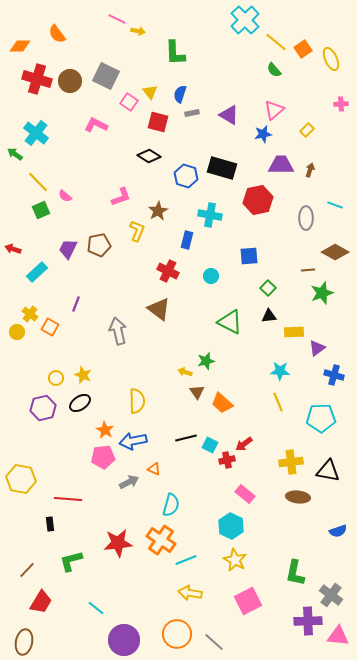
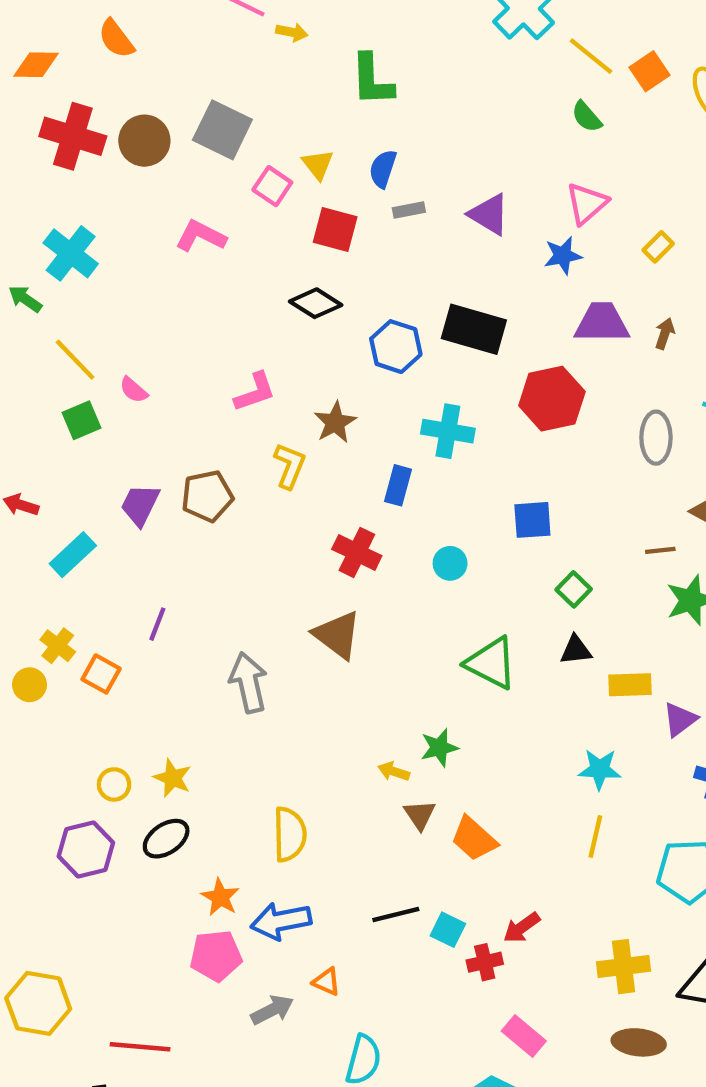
yellow line: (278, 402) -> (595, 836), turned 36

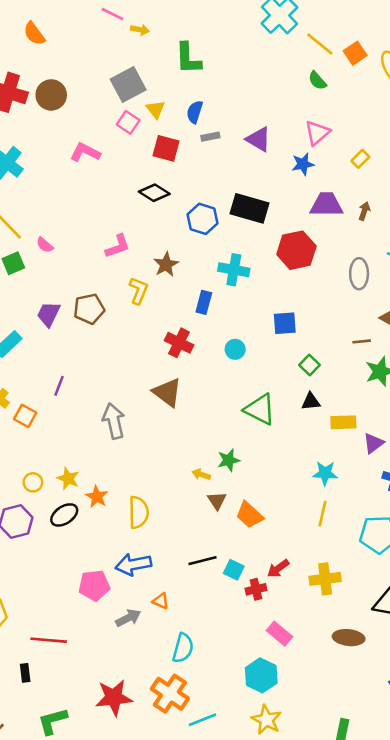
gray square: (222, 130) -> (128, 85), moved, turned 36
orange star: (220, 897) -> (97, 497), moved
yellow cross: (623, 967) -> (325, 579), moved

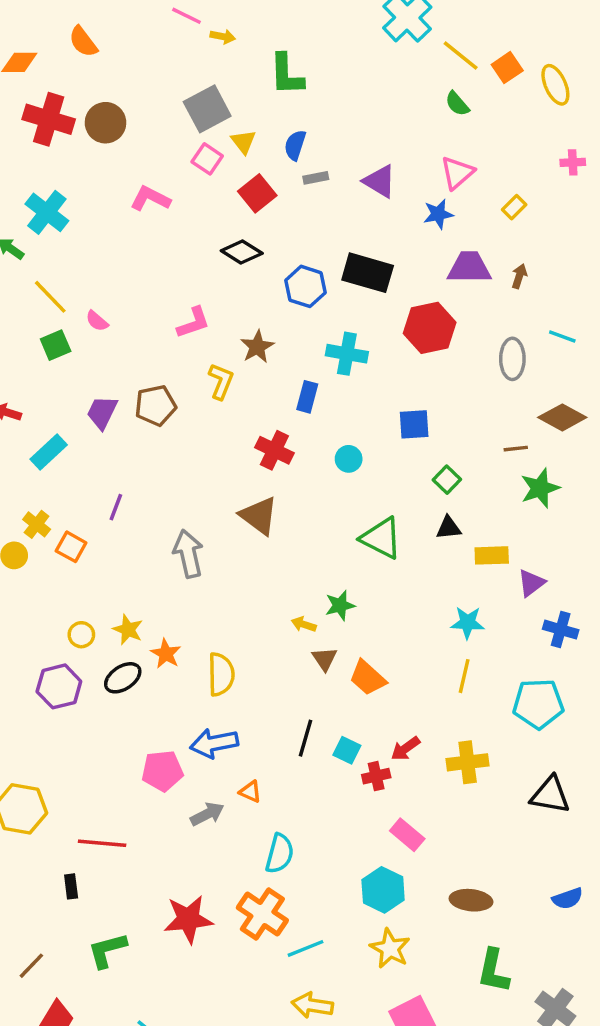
red square: (166, 148) -> (257, 193), turned 36
black line: (203, 561) -> (305, 738), turned -60
brown ellipse: (349, 638) -> (471, 900), moved

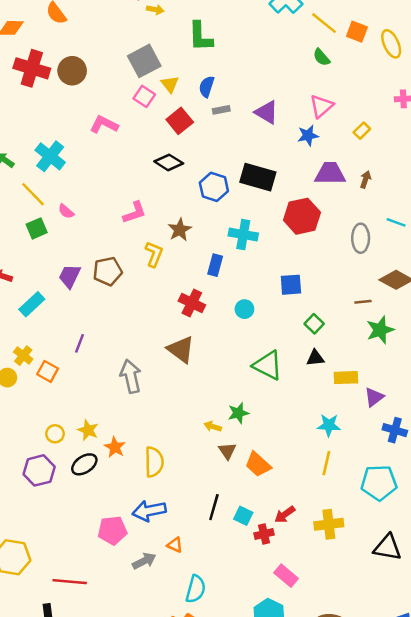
orange square: (507, 68) -> (357, 32), turned -35
cyan cross: (47, 212) -> (50, 156), moved

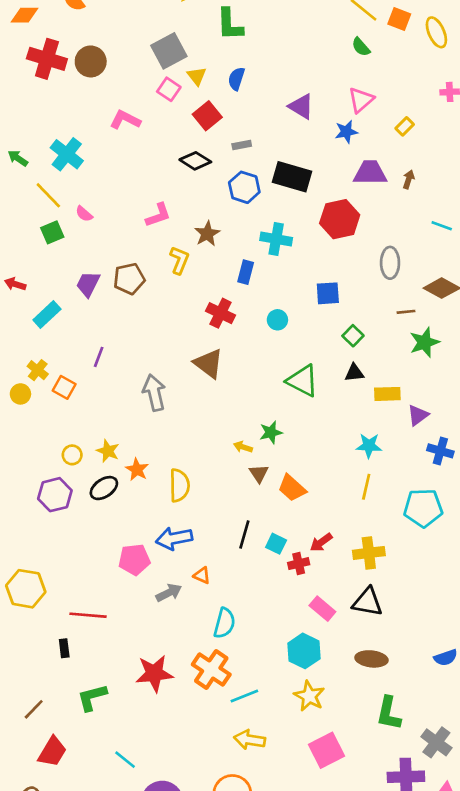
gray rectangle: (221, 110) -> (242, 145), moved
gray ellipse: (361, 238) -> (390, 263), moved
black triangle: (387, 547) -> (368, 602), moved

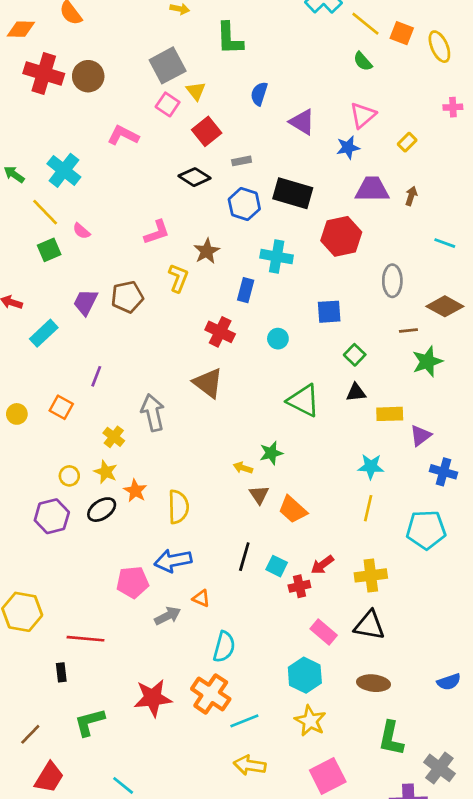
blue semicircle: (236, 79) -> (259, 94), moved
yellow cross: (38, 370) -> (114, 437), moved

